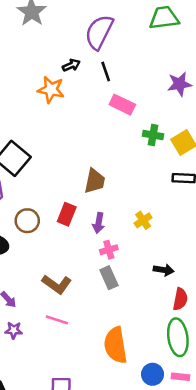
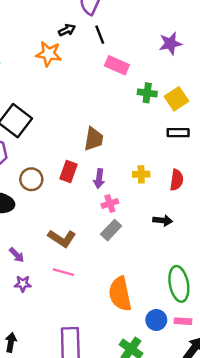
yellow cross: (143, 220) -> (141, 174), turned 35
gray rectangle: (109, 278) -> (111, 230), turned 70
red semicircle: (180, 299) -> (177, 180), moved

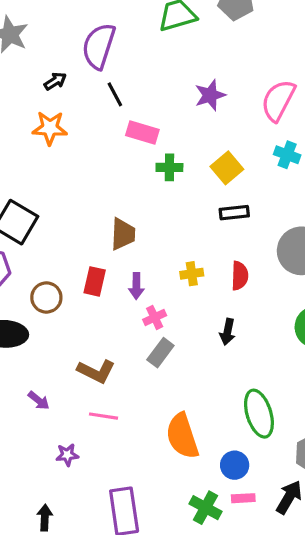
black arrow: (67, 30) -> (55, 81), moved
green cross: (147, 93) -> (169, 167), moved
black arrow: (163, 220) -> (228, 332), turned 102
purple star: (23, 284) -> (67, 455), moved
pink rectangle: (183, 321) -> (243, 498), moved

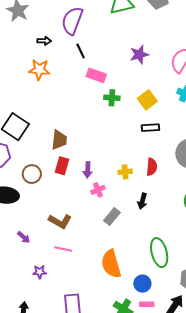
black arrow: (55, 81) -> (44, 41), turned 32
brown trapezoid: (123, 234) -> (59, 140), moved
yellow cross: (192, 274) -> (125, 172), moved
gray rectangle: (160, 353) -> (112, 216), moved

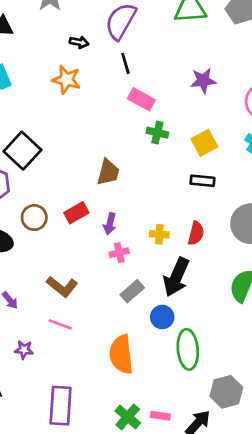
brown trapezoid: (59, 140) -> (108, 172), moved
red rectangle: (62, 166) -> (76, 213), turned 36
black arrow: (142, 201) -> (176, 277), size x1.8
blue circle: (142, 284) -> (162, 317), moved

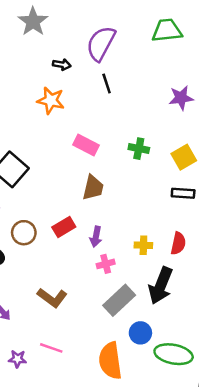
pink rectangle: (141, 99) -> (86, 145), moved
gray rectangle: (132, 291) -> (119, 300), size x1.4
blue circle: (162, 317) -> (140, 333), moved
pink line: (60, 324) -> (51, 348), moved
green ellipse: (188, 349) -> (174, 354), turned -72

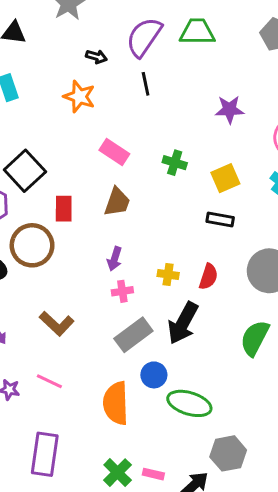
green trapezoid: (167, 31) -> (197, 32), moved
red rectangle: (64, 227) -> (64, 209), moved, turned -65
brown circle: (24, 233) -> (32, 245), size x1.5

